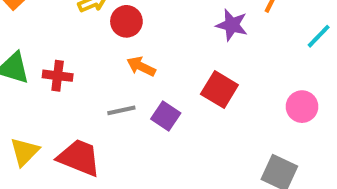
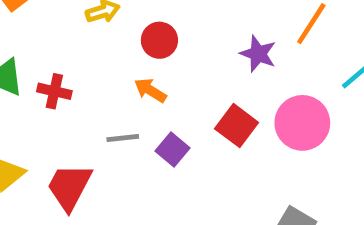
red circle: (126, 21) -> (159, 40), moved
pink circle: (302, 107) -> (302, 123), moved, size x1.5
red trapezoid: (79, 158) -> (69, 187), turned -90

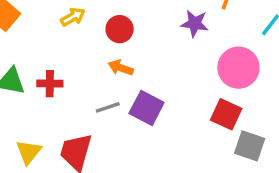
red square: (237, 126) -> (226, 114), moved
purple square: (173, 149) -> (147, 108), size x1.4

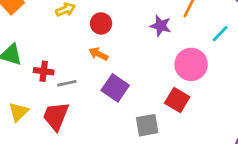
red cross: (50, 84) -> (44, 71), moved
gray line: (108, 107) -> (67, 83), moved
gray square: (250, 146) -> (147, 125), moved, turned -35

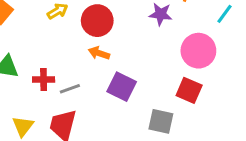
red circle: (101, 23) -> (97, 21), size x1.4
gray square: (147, 125) -> (161, 121), turned 30

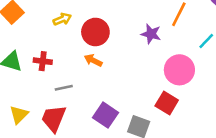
red cross: (44, 80) -> (43, 61), moved
purple square: (122, 87) -> (105, 115), moved

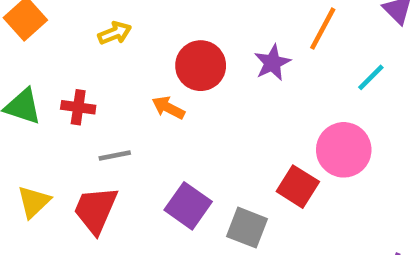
red circle: (95, 32) -> (201, 66), moved
purple star: (151, 34) -> (272, 63), turned 30
pink circle: (179, 70) -> (344, 150), moved

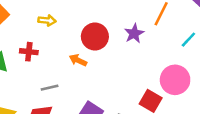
yellow arrow: (115, 33) -> (47, 20), turned 30
red cross: (78, 107) -> (29, 52), moved

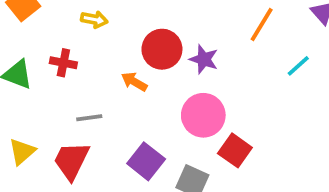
purple star: (134, 33) -> (204, 59), moved, turned -30
pink circle: (175, 80) -> (203, 115), moved

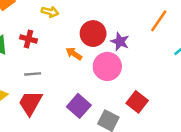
pink circle: (203, 115) -> (107, 66), moved
gray line: (89, 118) -> (33, 74), moved

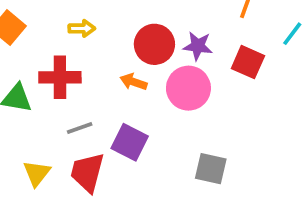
red cross: (28, 39) -> (60, 77), size x1.5
red square: (137, 102) -> (248, 62), moved
purple square: (79, 106) -> (130, 142), moved

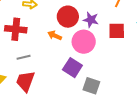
red square: (248, 62) -> (117, 31), turned -30
purple square: (130, 142) -> (72, 68), moved

